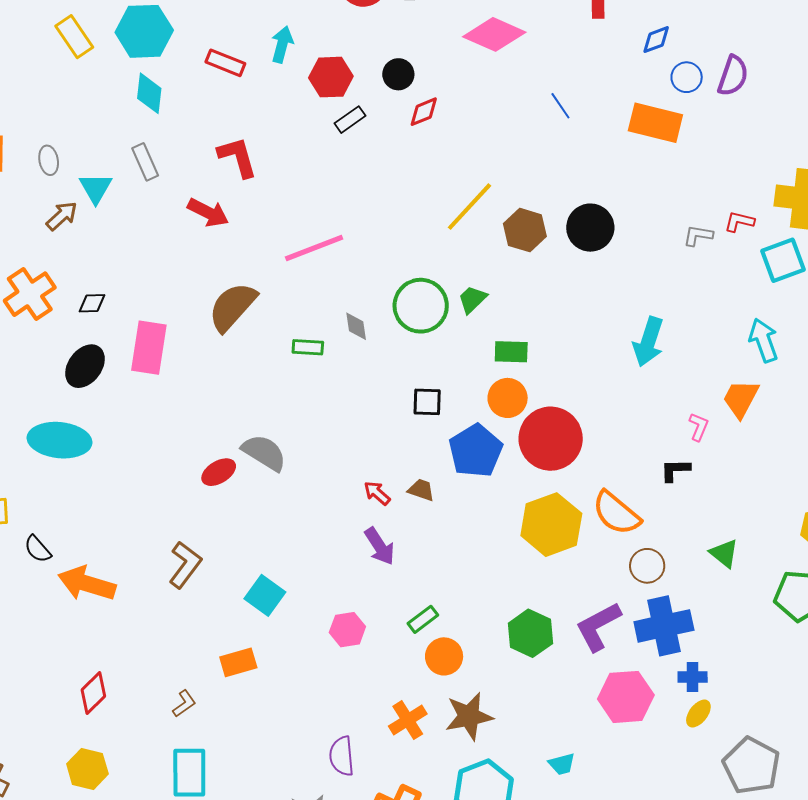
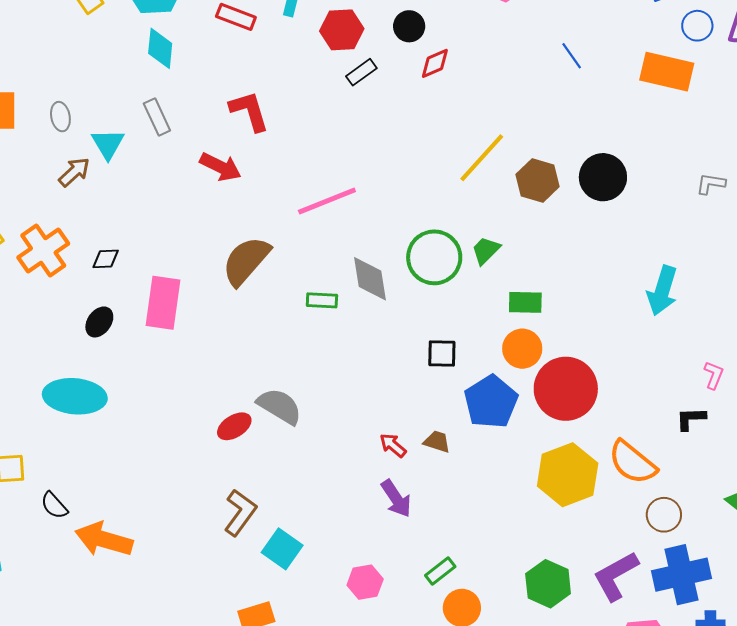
gray diamond: (356, 326) -> (370, 279), size x1.6
black ellipse: (85, 366) -> (99, 322), size x0.7
brown L-shape: (185, 565) -> (240, 513), moved

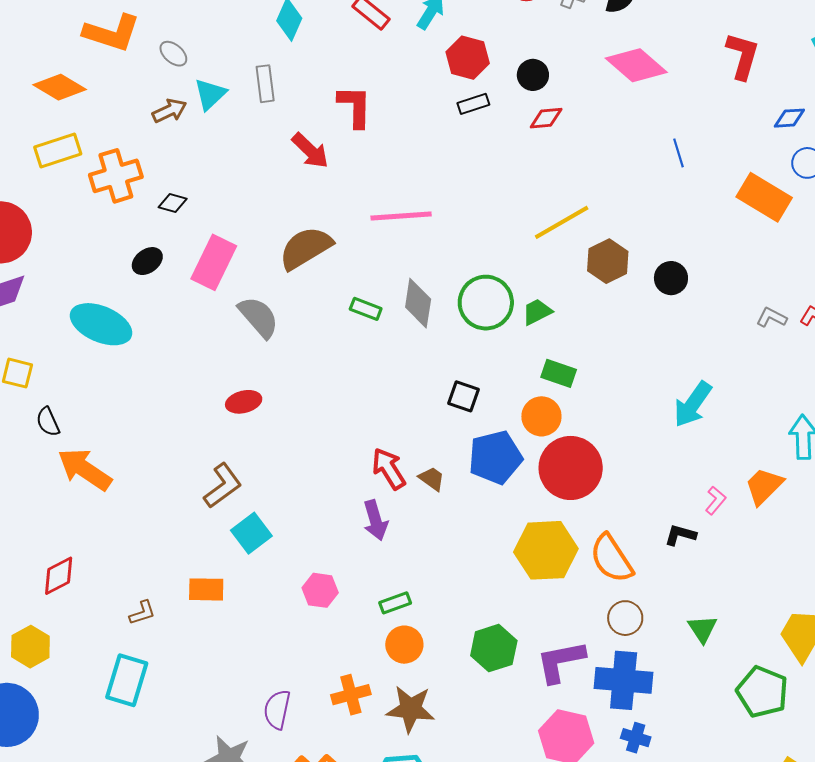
gray ellipse: (60, 117) -> (173, 54), turned -56
black circle: (603, 177) -> (671, 278), size x0.7
gray semicircle: (280, 406) -> (259, 317), moved
red arrow: (393, 445) -> (389, 469), size x1.5

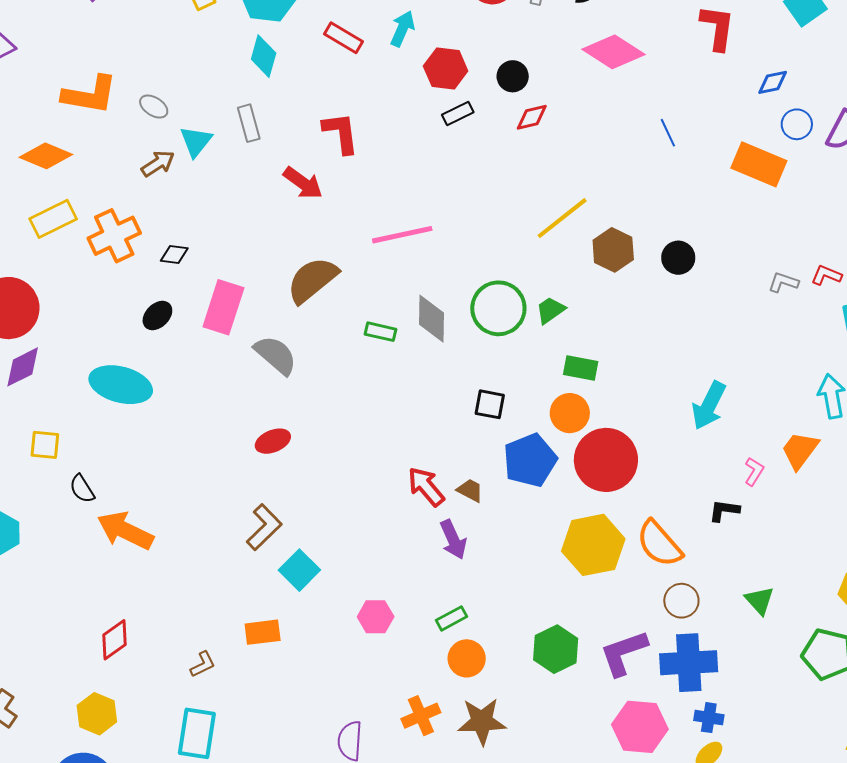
cyan arrow: (693, 404) -> (709, 406), moved
purple arrow: (375, 520) -> (453, 539), moved

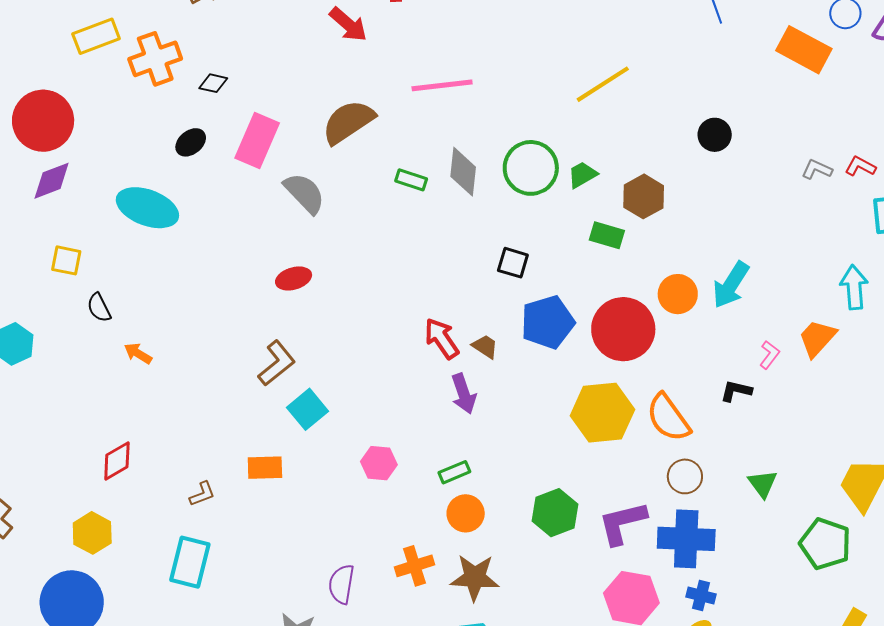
brown hexagon: (613, 250) -> (644, 196), moved
orange circle: (570, 413) -> (678, 294), moved
orange arrow: (125, 531) -> (138, 353), size x0.5

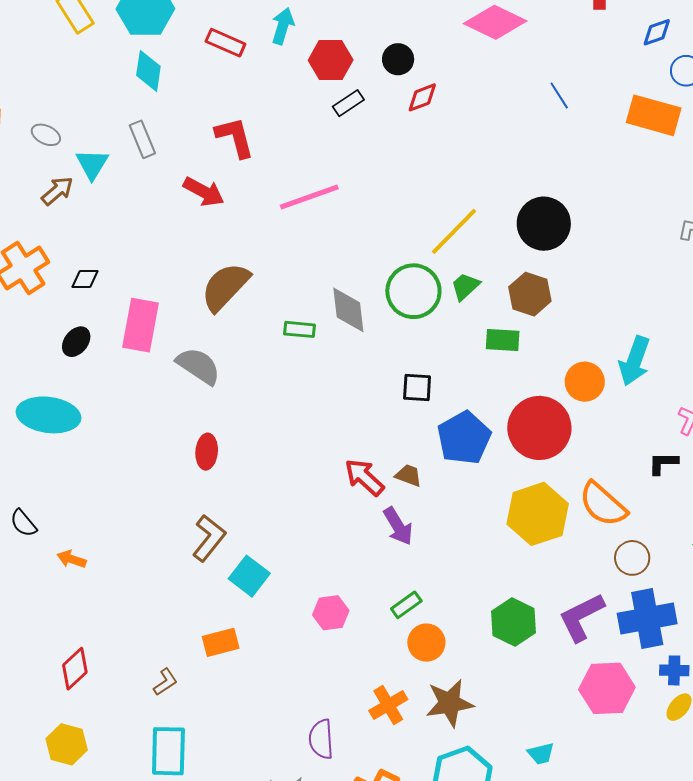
yellow line: (603, 84) -> (454, 231), moved
pink line: (442, 85) -> (309, 197), moved
black circle: (715, 135) -> (544, 224), moved, size x1.6
red ellipse: (294, 278) -> (207, 452), turned -56

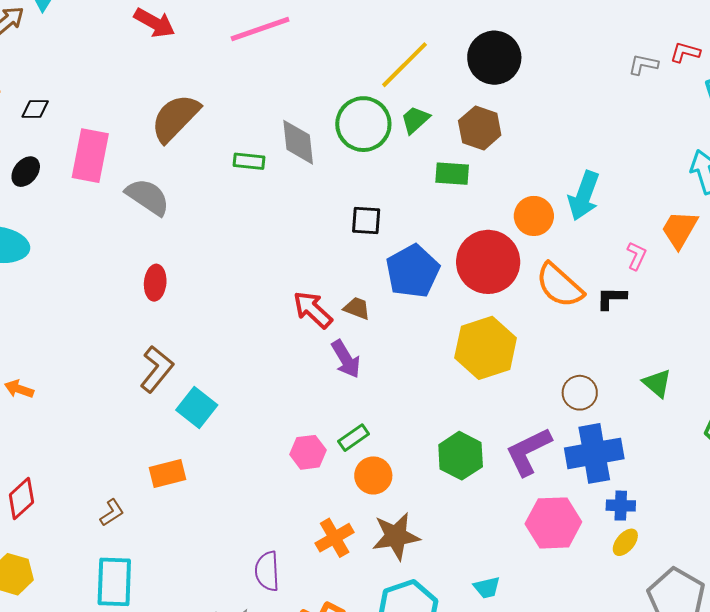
orange semicircle: (603, 504) -> (560, 285), moved
pink hexagon: (331, 613) -> (308, 452), moved

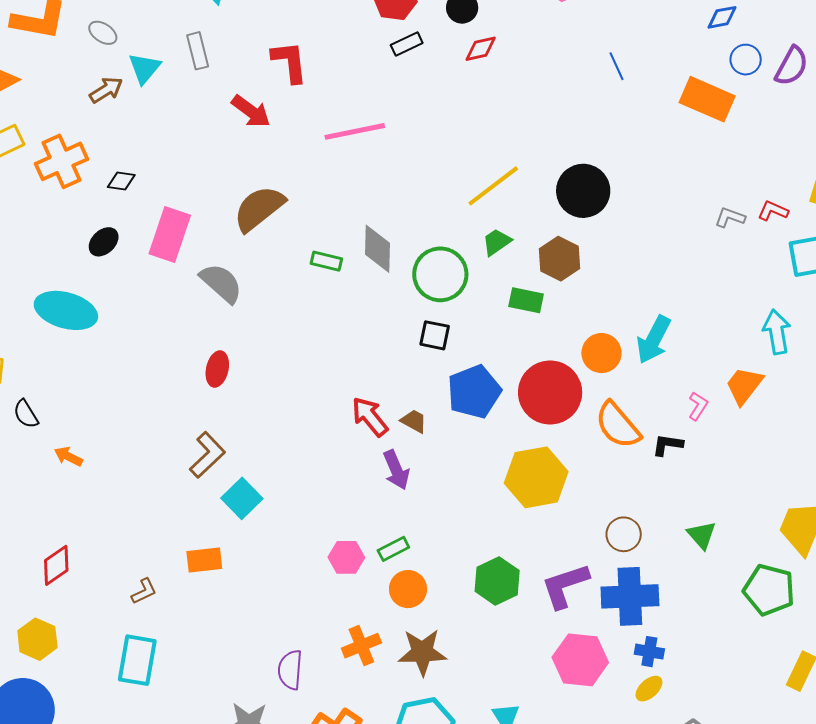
green circle: (363, 124) -> (440, 274), moved

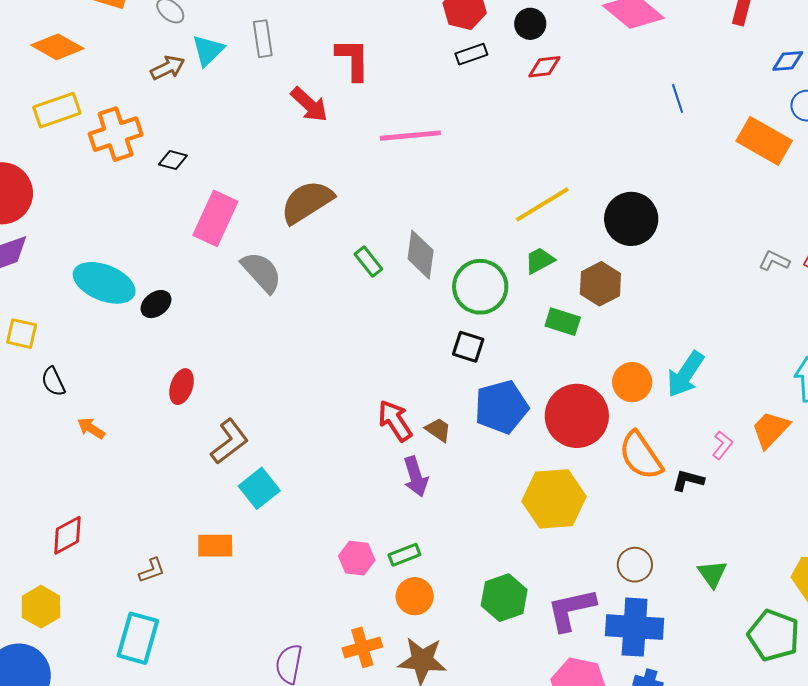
black ellipse: (104, 242) -> (156, 304), moved
green rectangle: (326, 261) -> (368, 262), turned 32
red ellipse: (217, 369) -> (182, 387), moved

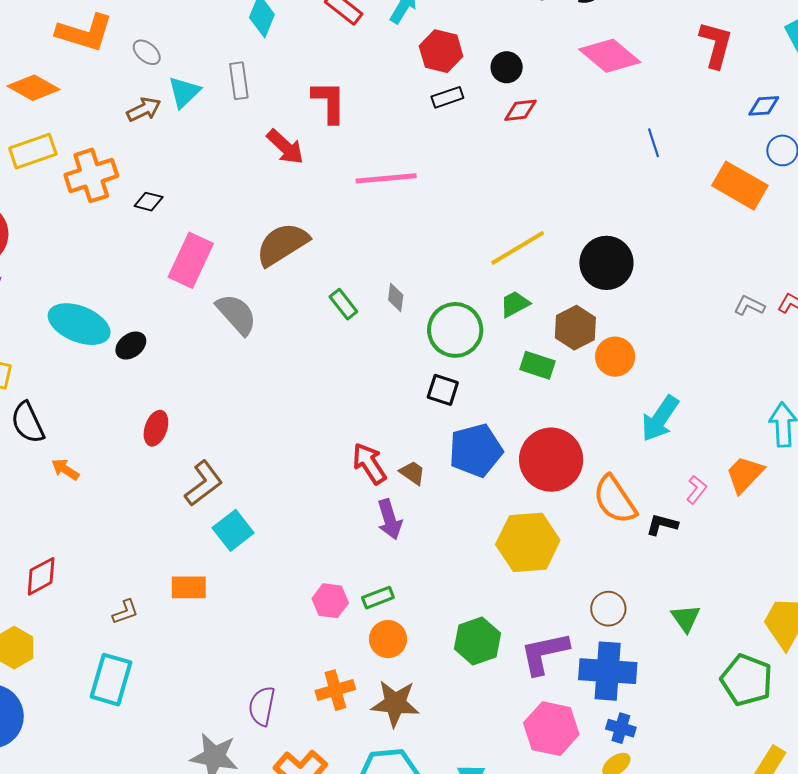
gray diamond: (421, 255) -> (396, 297), size x0.6
black semicircle: (53, 382) -> (28, 423), size x1.4
orange circle: (632, 382) -> (615, 357), moved

